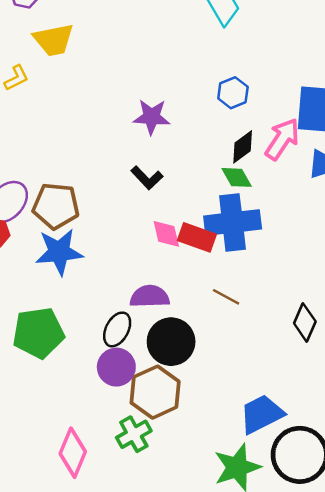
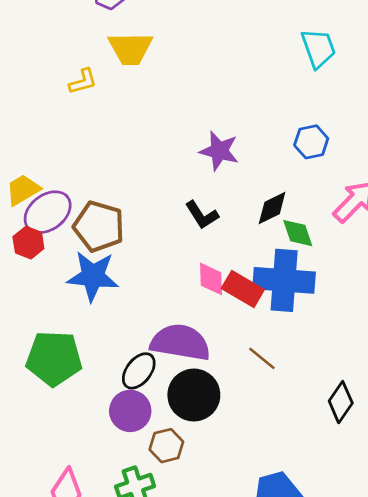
black diamond: (243, 147) -> (272, 208), moved
purple semicircle: (150, 296) -> (180, 342), size x1.4
brown hexagon: (155, 392) -> (166, 446), size x0.6

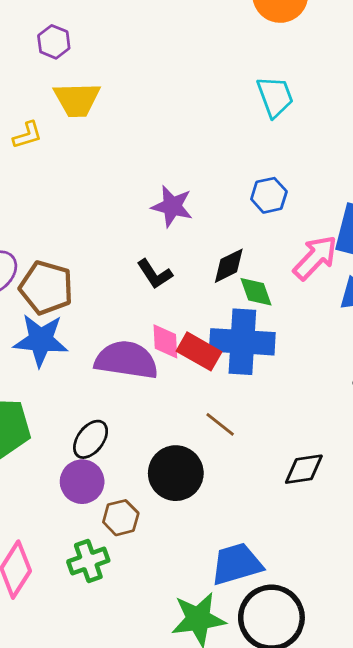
purple semicircle: (180, 342) -> (126, 360), moved
black circle: (194, 395) -> (176, 473), moved
black diamond: (341, 402) -> (304, 469), turned 48

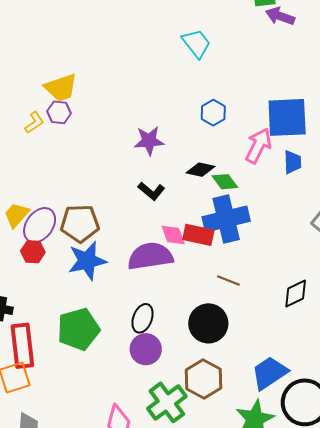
purple hexagon: (54, 42) -> (59, 112), moved
black diamond: (229, 266) -> (201, 170), turned 56
brown hexagon: (121, 518) -> (204, 379), moved, size x1.5
green cross: (88, 561) -> (167, 402), size x1.4

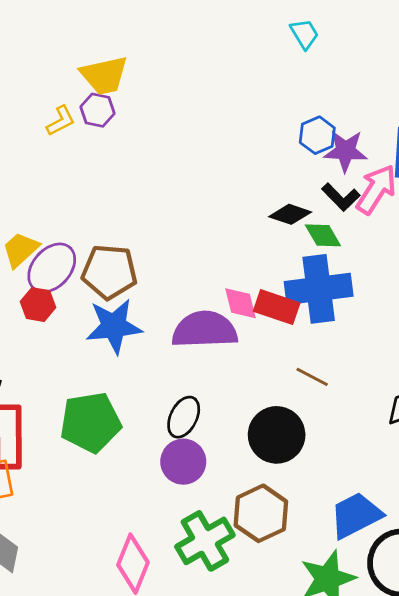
cyan trapezoid: (196, 43) -> (304, 34), size x0.7
purple star: (149, 141) -> (345, 151), moved
black L-shape: (151, 191) -> (341, 197), moved

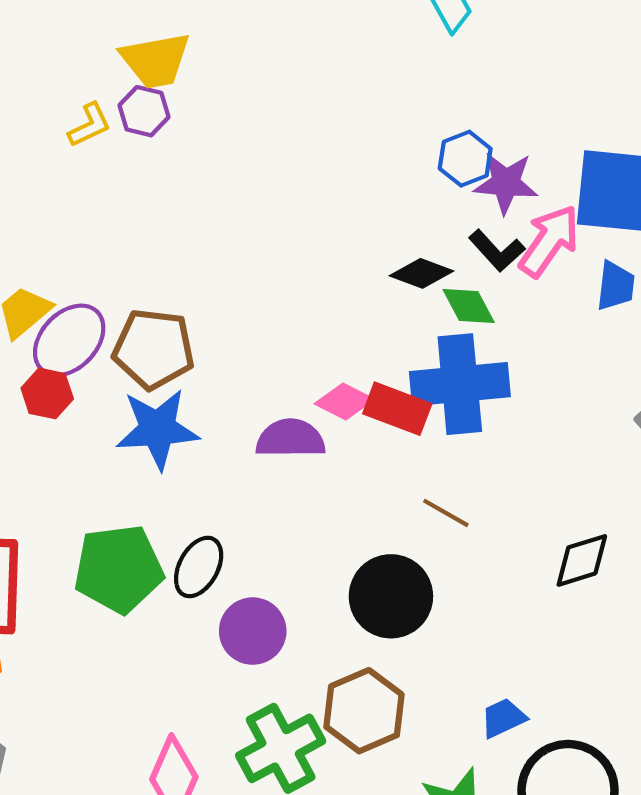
pink diamond: (240, 303) -> (344, 401), turned -51
purple semicircle: (205, 330) -> (290, 439), size x0.7
black ellipse: (184, 417) -> (199, 567), moved
blue trapezoid: (356, 515) -> (503, 718), size x0.6

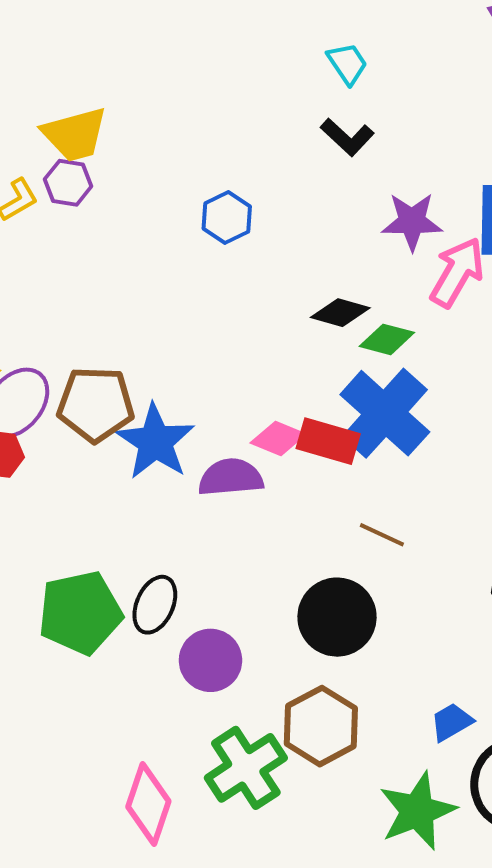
blue hexagon: (465, 159) -> (227, 217), moved
black L-shape: (497, 251) -> (347, 137), moved
green diamond: (469, 306) -> (387, 339), turned -42
blue cross: (460, 384) -> (385, 413), turned -38
blue star: (158, 429) -> (155, 442), moved, turned -30

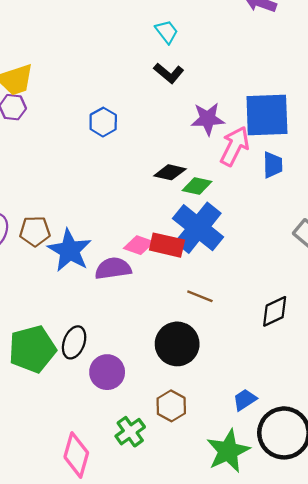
brown pentagon: (96, 404) -> (35, 231), size x0.7
brown hexagon: (321, 726) -> (171, 406), size x0.7
green cross: (246, 768) -> (130, 432), size x0.7

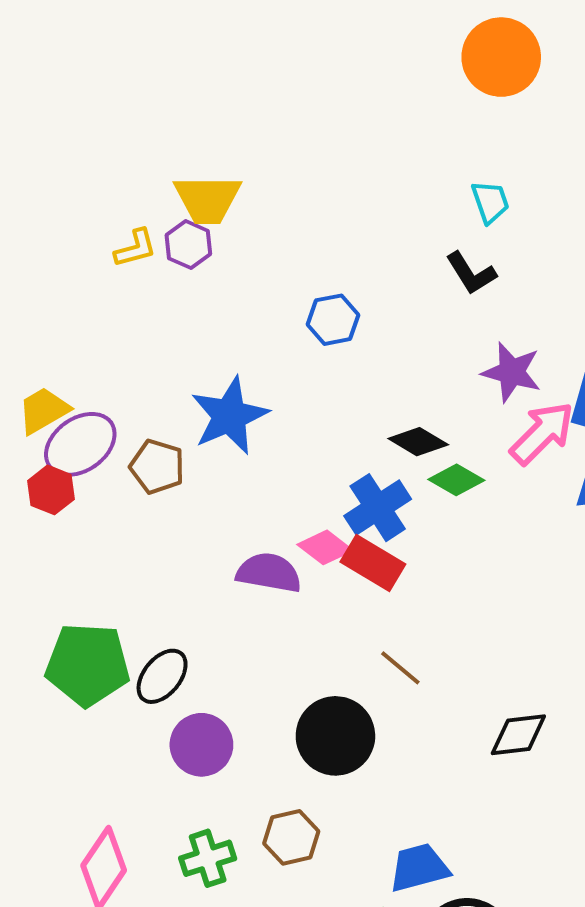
blue cross: (198, 228) -> (378, 508), moved, size x0.7
blue star: (70, 251) -> (229, 416), moved
blue trapezoid: (245, 400) -> (419, 868), size x1.4

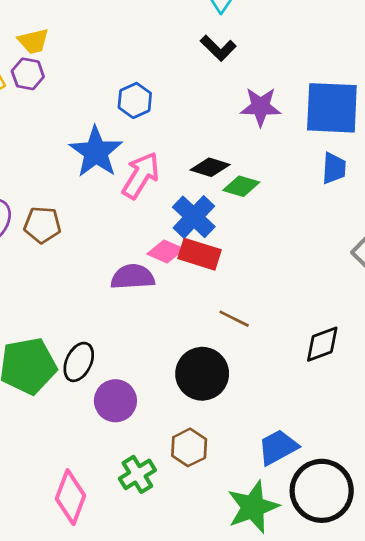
yellow trapezoid: (207, 199) -> (33, 41), size x0.7
blue star: (229, 416) -> (96, 152), moved
pink arrow: (542, 433) -> (141, 175), moved

